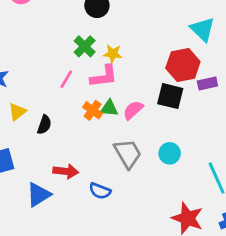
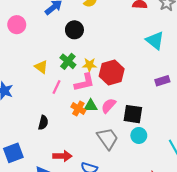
red hexagon: (183, 65) -> (112, 73), moved
black square: (170, 96) -> (133, 114), moved
yellow triangle: (17, 112) -> (41, 67), moved, turned -40

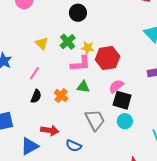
pink line: (57, 87) -> (34, 73), moved
pink semicircle: (109, 106) -> (116, 86), moved
orange cross: (78, 108) -> (61, 96), moved

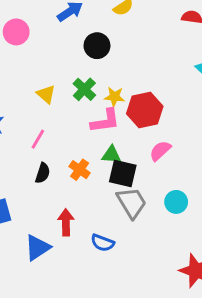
black square: (122, 100) -> (123, 173), moved
red arrow: (50, 130) -> (66, 222), turned -96

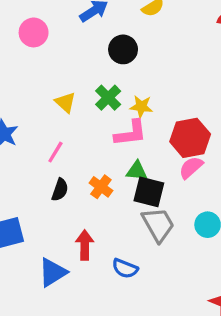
red hexagon: (145, 110) -> (190, 138), moved

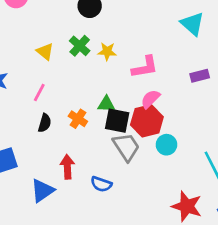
pink L-shape: (131, 133) -> (145, 67), moved
red hexagon: (190, 138) -> (147, 121), moved

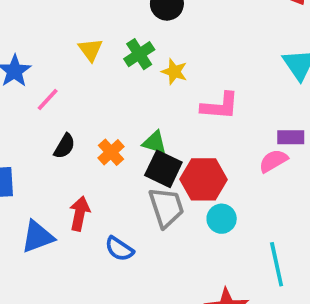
pink line: (39, 92) -> (48, 99), moved
pink semicircle: (150, 99) -> (273, 161), moved

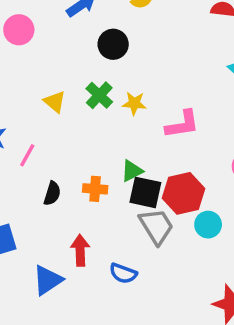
green triangle: (155, 143) -> (132, 171), turned -30
orange cross: (111, 152) -> (95, 189), turned -30

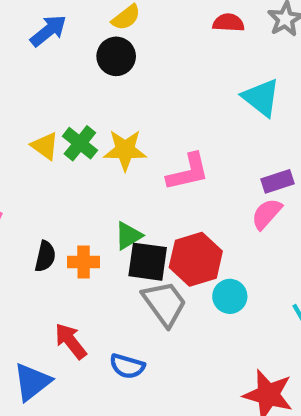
black circle: (113, 44) -> (116, 56), moved
yellow triangle: (55, 102) -> (45, 146), moved
yellow star: (134, 103) -> (125, 150), size x1.4
black semicircle: (52, 193) -> (45, 256), moved
red arrow: (80, 250) -> (71, 341), turned -32

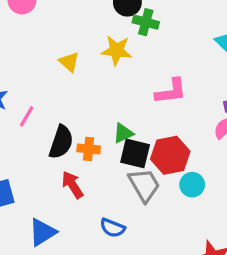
green cross: (80, 143) -> (146, 22), moved, turned -30
yellow star: (125, 150) -> (117, 50), moved
black semicircle: (45, 256) -> (61, 142), size x1.5
red arrow: (71, 341) -> (72, 185), moved

